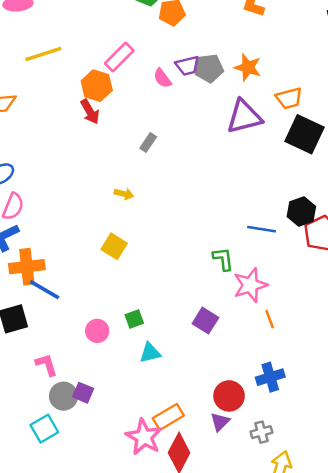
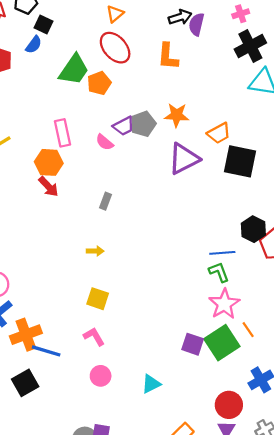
pink rectangle: (119, 57) -> (62, 133), turned -44
green L-shape: (223, 259) -> (219, 272), moved
green square: (134, 319) -> (222, 343), moved, size x2.0
pink L-shape: (46, 365) -> (94, 336), moved

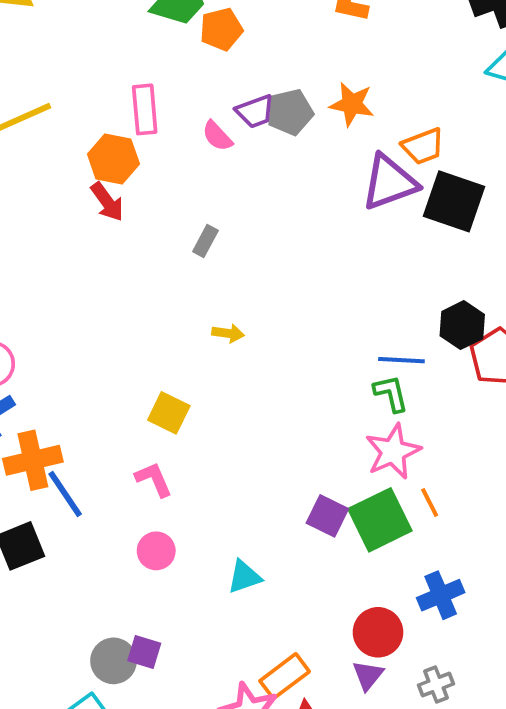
purple triangle: (184, 159) -> (389, 182), moved
yellow arrow: (95, 251) -> (228, 333), moved
blue line: (46, 351) -> (65, 494), turned 32

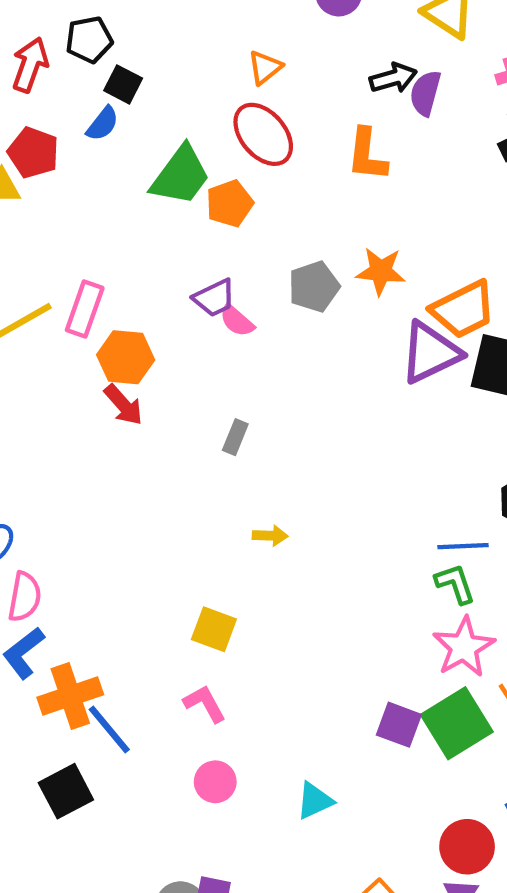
pink rectangle: (145, 109) -> (85, 309), moved, turned 30
purple trapezoid: (255, 111) -> (214, 298), moved
orange trapezoid: (423, 146) -> (463, 309), size x1.4

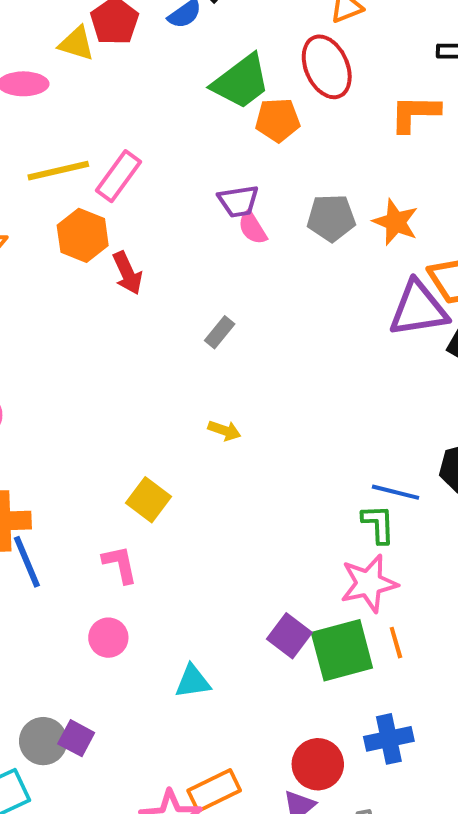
orange L-shape: (367, 155) -> (415, 113), turned 68
orange hexagon: (126, 357) -> (83, 235), moved

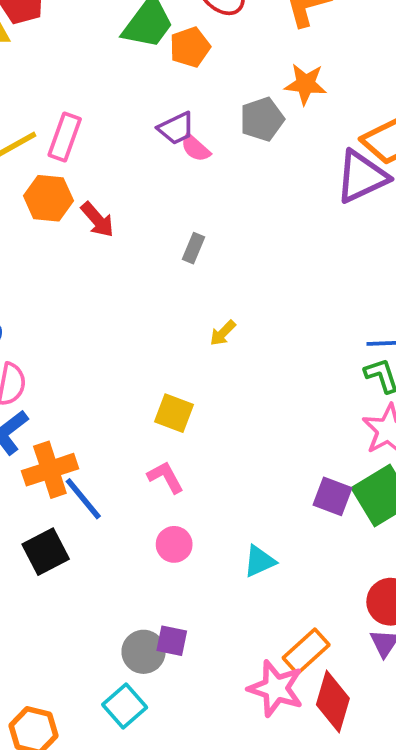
orange star: (396, 222) -> (306, 84), moved
yellow arrow: (224, 431) -> (223, 333), turned 132

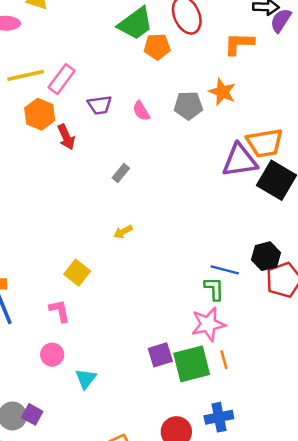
purple trapezoid: (176, 128) -> (100, 105), moved
purple square: (332, 496) -> (160, 355), turned 35
cyan triangle: (259, 561) -> (86, 379), moved, turned -45

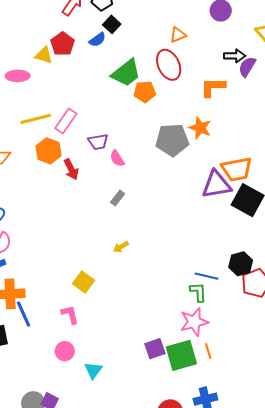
gray pentagon: (188, 106) -> (172, 140), size x1.4
pink semicircle: (141, 111) -> (117, 159), moved

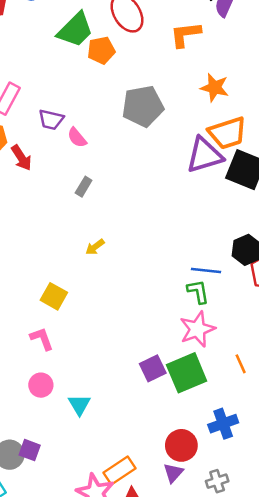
orange star: (200, 128) -> (215, 88), moved
purple trapezoid: (98, 142) -> (51, 120), turned 30
orange line: (208, 351) -> (241, 364), moved

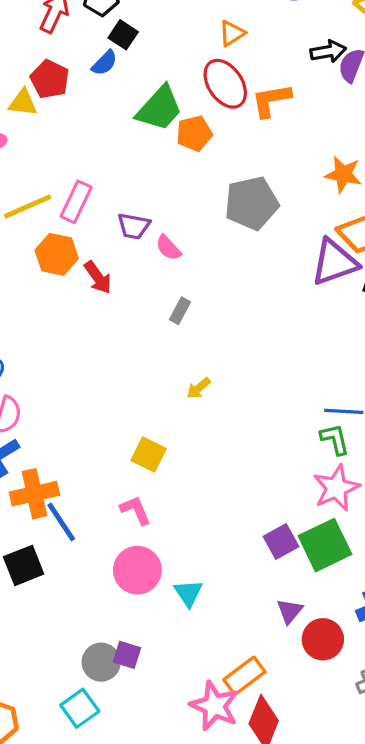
orange L-shape: (186, 34) -> (271, 100), moved
pink circle: (41, 385) -> (137, 570), size x1.5
purple triangle: (173, 473) -> (290, 611), moved

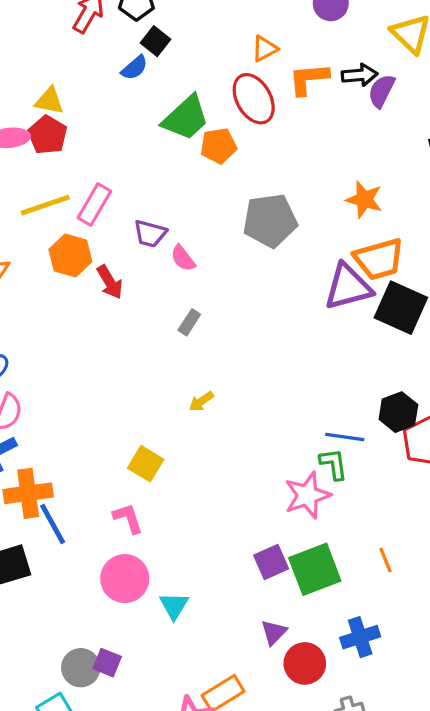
red pentagon: (50, 79) -> (48, 135), moved
orange L-shape: (271, 100) -> (309, 79), moved
pink star: (336, 488) -> (307, 495), moved

